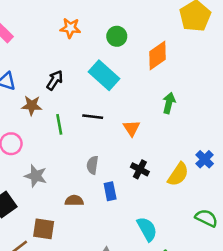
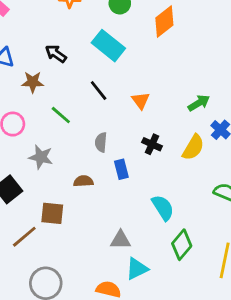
black arrow: (55, 80) -> (56, 54), turned -84
green arrow: (169, 103) -> (199, 103), moved, turned 48
black line: (93, 117) -> (99, 90), turned 48
green line: (59, 124) -> (61, 115), moved, turned -36

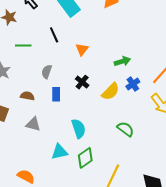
green line: (61, 115) -> (23, 45), turned -56
gray triangle: (121, 240) -> (33, 124), moved
cyan triangle: (137, 269) -> (59, 152), moved

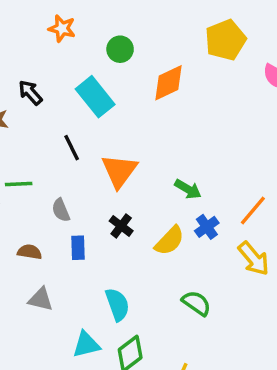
green line: (23, 45) -> (19, 184), moved
orange triangle: (82, 49) -> (119, 171), size x1.6
green arrow: (122, 61) -> (188, 189), turned 49
gray semicircle: (47, 72) -> (61, 210), turned -40

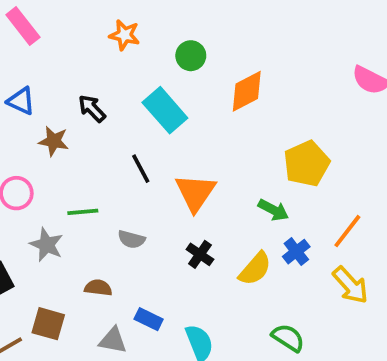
yellow pentagon: (226, 40) -> (307, 164), moved
gray semicircle: (61, 210) -> (131, 239), turned -50
blue rectangle: (78, 248) -> (149, 319), moved, turned -60

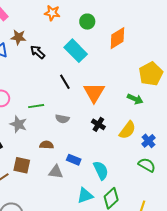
brown star: (54, 141) -> (18, 37), moved
blue cross: (296, 252) -> (149, 141), moved

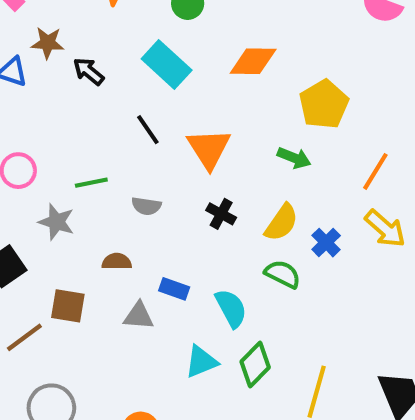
orange diamond: (117, 38) -> (253, 61), moved, turned 35
green semicircle: (147, 165) -> (283, 274), moved

